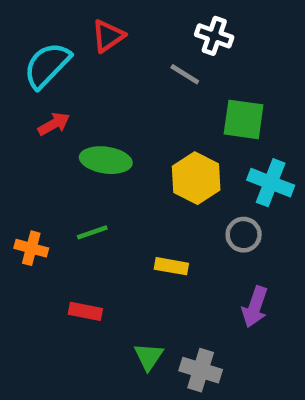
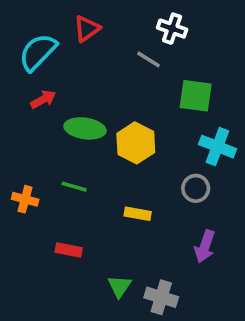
yellow hexagon: (196, 178) -> (136, 143), moved
green line: (92, 232) -> (74, 187), turned 35

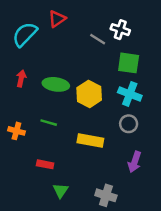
white cross: (172, 29) -> (120, 30), moved
red arrow: (43, 99) -> (21, 78), moved, turned -49
cyan cross: (217, 147) -> (130, 94), moved
yellow rectangle: (138, 214) -> (90, 140), size x1.5
green triangle: (119, 286) -> (61, 191), moved

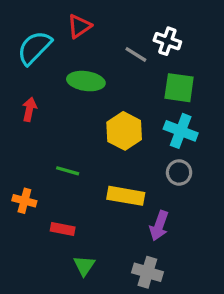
green ellipse: (56, 84) -> (86, 81), moved
orange cross: (16, 131) -> (24, 201), moved
purple arrow: (135, 162) -> (159, 226), moved

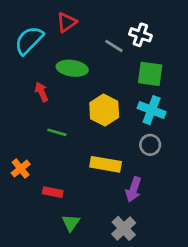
red arrow: (29, 109) -> (42, 92), moved, turned -36
green line: (68, 171) -> (57, 132), moved
orange cross: (24, 201) -> (21, 169), turned 36
gray cross: (147, 272) -> (124, 228), turned 30

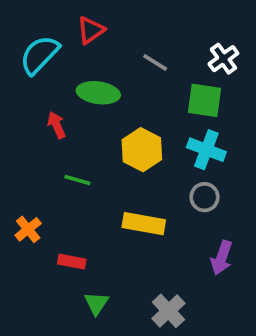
white cross: (140, 35) -> (223, 59), moved, turned 35
purple arrow: (133, 189) -> (222, 258), moved

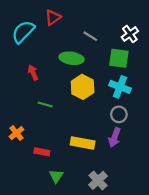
green ellipse: (98, 93) -> (72, 58), moved
yellow rectangle: (144, 224) -> (83, 143), moved
purple arrow: (222, 258) -> (114, 137), moved

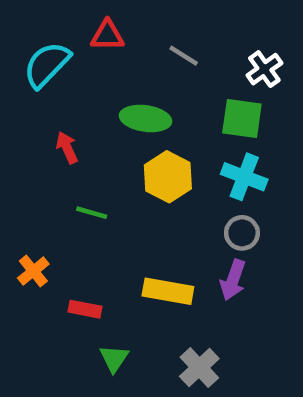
red triangle: (53, 18) -> (107, 35), turned 35
gray line: (90, 36) -> (184, 56), moved

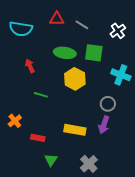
red triangle: (107, 35) -> (57, 19), moved
cyan semicircle: (47, 65) -> (21, 29), turned -125
green square: (242, 118) -> (94, 53), moved
cyan cross: (244, 177) -> (121, 75), moved

